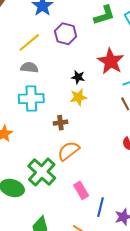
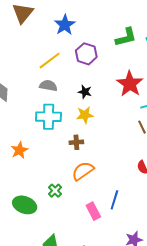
black star: (78, 77) -> (85, 92), moved
yellow star: (78, 97) -> (85, 115), moved
green cross: (42, 172) -> (55, 191), size x0.5
blue line: (101, 207) -> (114, 200), moved

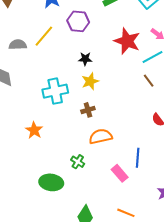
gray semicircle: (48, 86) -> (18, 45), moved
orange semicircle: (83, 171) -> (101, 136), turned 35

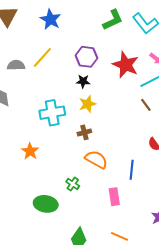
purple hexagon: (78, 21) -> (87, 57), moved
orange semicircle: (101, 136) -> (96, 159), turned 40
blue line: (138, 158) -> (132, 170), moved
pink rectangle: (120, 173) -> (114, 197), turned 30

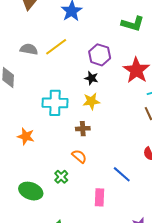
green L-shape: (113, 20) -> (133, 24), turned 30
orange star: (30, 151) -> (26, 136), turned -30
orange semicircle: (96, 159) -> (79, 156), moved, size x0.7
blue line: (132, 170) -> (122, 174), turned -66

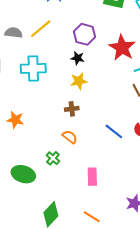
cyan cross: (55, 103) -> (33, 68), moved
blue line: (122, 174) -> (114, 131), moved

